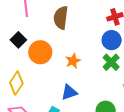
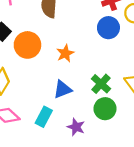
green cross: (111, 62) -> (101, 84), moved

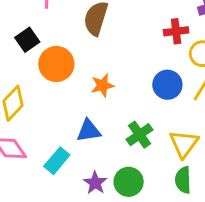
blue circle: (108, 28) -> (167, 85), moved
green circle: (105, 109) -> (129, 182), moved

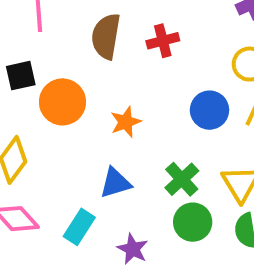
red cross: (176, 31) -> (163, 41), moved
black square: (27, 40) -> (21, 76), turned 30
green circle: (129, 182) -> (193, 222), moved

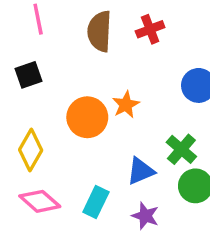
orange circle: (62, 102) -> (87, 117), moved
blue triangle: (115, 183) -> (141, 171), moved

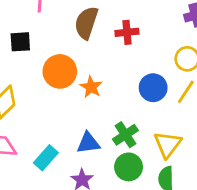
orange star: (126, 105) -> (91, 87), turned -30
orange circle: (87, 117) -> (60, 71), moved

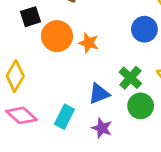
black square: (20, 42) -> (31, 17), moved

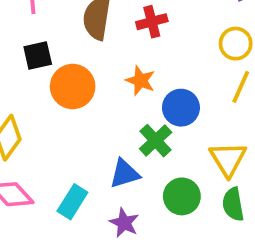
blue circle: (144, 29) -> (181, 108), moved
orange star: (89, 43) -> (140, 81), moved
green cross: (130, 78) -> (156, 141), moved

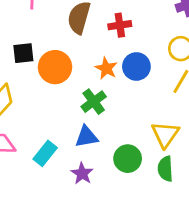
black square: (38, 55) -> (23, 53), moved
blue circle: (181, 108) -> (136, 66), moved
green cross: (156, 141) -> (94, 102), moved

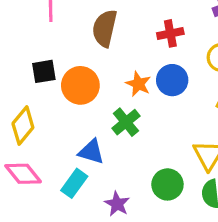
red cross: (120, 25) -> (170, 33), moved
blue triangle: (87, 137) -> (91, 152), moved, turned 30

